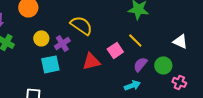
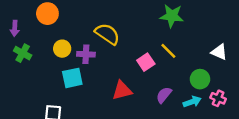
purple cross: (62, 43) -> (86, 54), turned 35
red triangle: (91, 61) -> (122, 90), moved
purple semicircle: (140, 64) -> (164, 95), moved
cyan arrow: (132, 85) -> (192, 102), moved

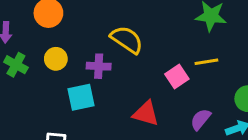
yellow circle: (62, 49) -> (56, 59), moved
yellow line: (168, 51) -> (206, 62), turned -54
red triangle: (122, 90) -> (146, 113), turned 30

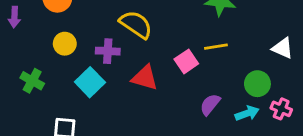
green cross: (16, 65) -> (32, 81), moved
cyan square: (81, 97) -> (90, 82), turned -32
red triangle: (146, 113) -> (145, 78), moved

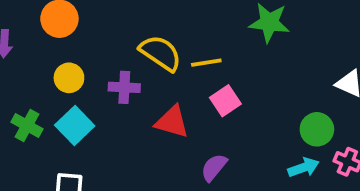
yellow line: (216, 47) -> (206, 63), moved
cyan square: (90, 82) -> (75, 126), moved
purple semicircle: (210, 104) -> (214, 167), moved

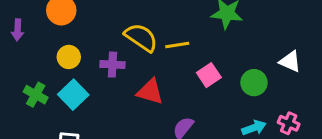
pink square: (225, 101) -> (209, 75), moved
green circle: (317, 129) -> (254, 83), moved

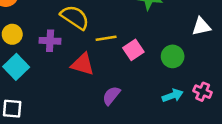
yellow line: (177, 45) -> (106, 38), moved
white triangle: (290, 62) -> (201, 26), moved, turned -36

